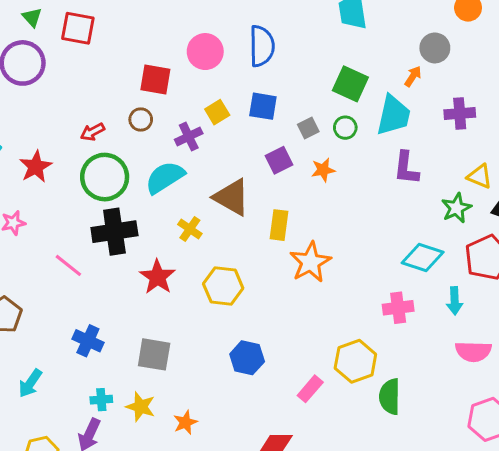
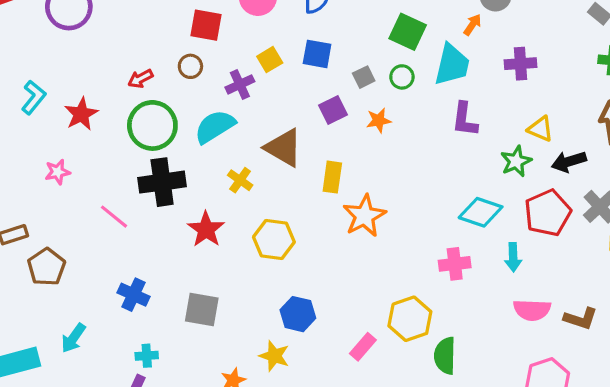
yellow star: (141, 407) -> (274, 356), moved

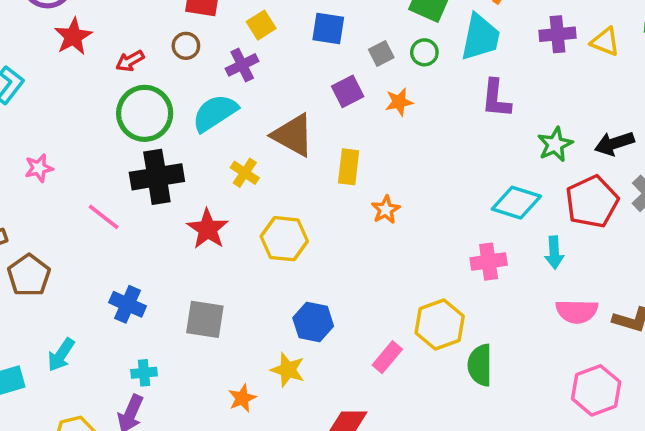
yellow square: (270, 60) -> (261, 25), moved
red star: (81, 114) -> (73, 36), moved
yellow triangle: (540, 129) -> (605, 42), moved
orange star: (364, 216) -> (386, 210), size x0.6

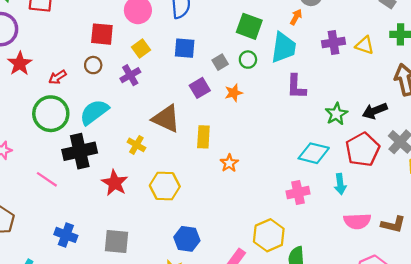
green circle: (145, 113) -> (51, 114), moved
cyan semicircle: (215, 113) -> (94, 112), moved

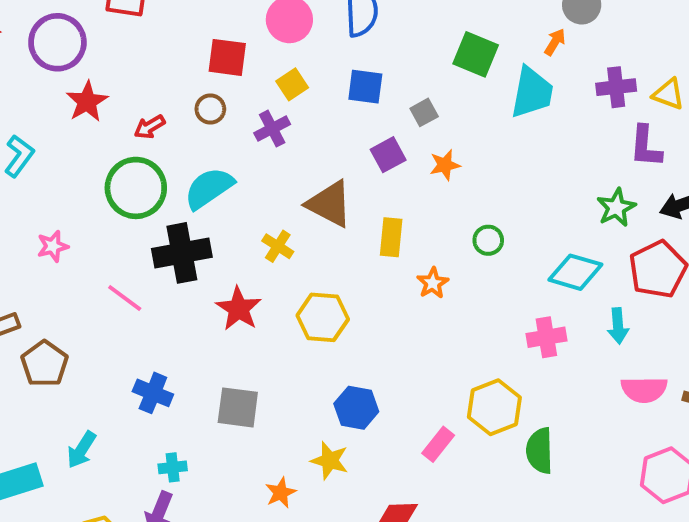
green circle: (248, 60) -> (488, 240), moved
purple L-shape: (296, 87) -> (646, 146), moved

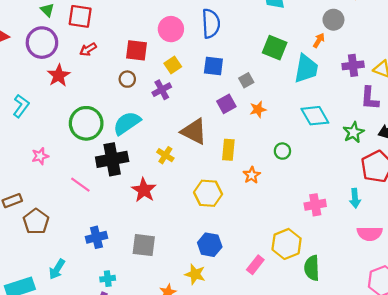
red arrow: (150, 127) -> (88, 49), moved
cyan diamond: (575, 272) -> (315, 116), moved, turned 44
yellow hexagon: (323, 317) -> (208, 193), moved
blue cross: (153, 393) -> (96, 237), turned -36

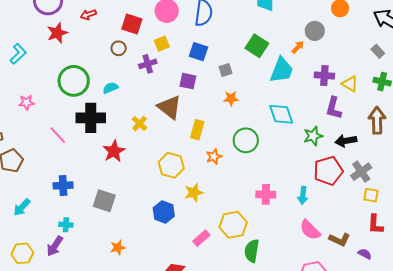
purple square: (226, 104) -> (188, 81), moved, turned 30
cyan semicircle: (127, 123) -> (110, 88), size x0.6
green circle: (282, 151) -> (246, 140), size x1.6
pink semicircle: (370, 233) -> (310, 230), turned 35
yellow star: (195, 274) -> (194, 193), moved, turned 30

